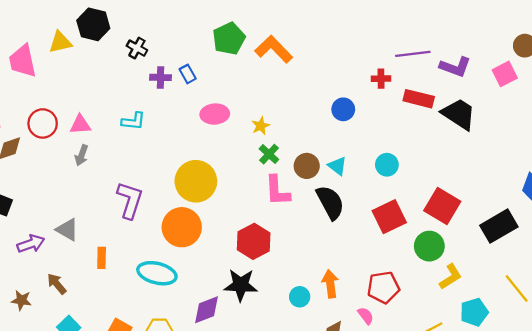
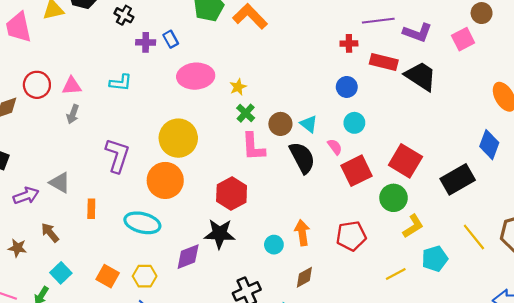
blue circle: (343, 109) -> (347, 87), moved
pink ellipse: (215, 114) -> (196, 76), size x1.4
pink semicircle: (366, 316) -> (335, 147), moved

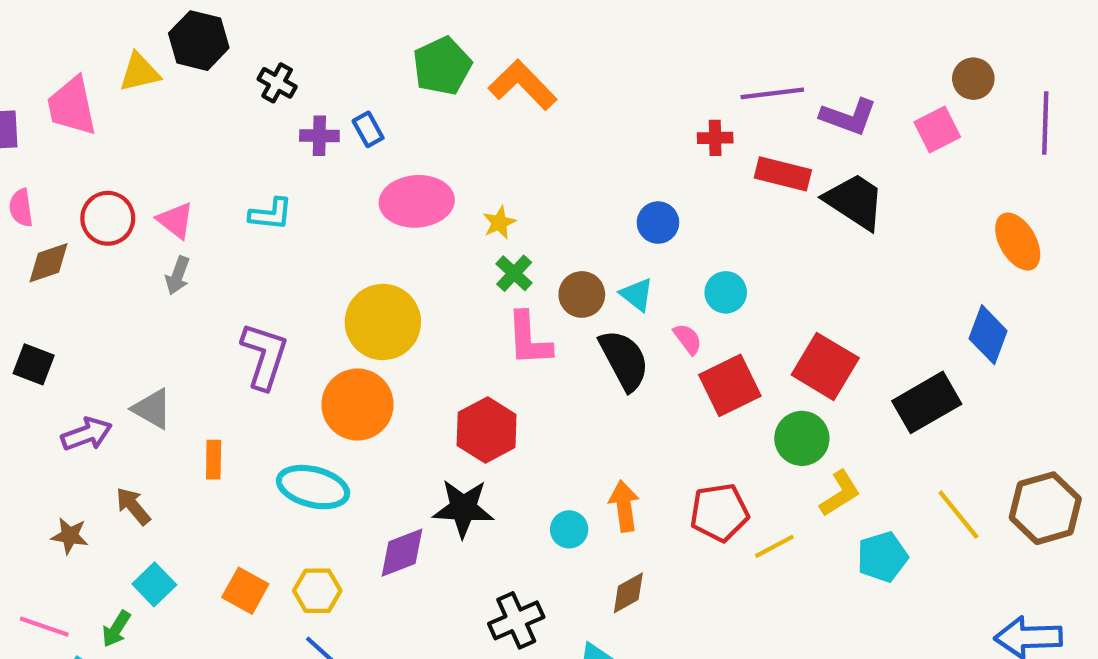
pink triangle: (72, 86) -> (175, 220), turned 42
blue circle: (347, 87) -> (658, 223), moved
yellow line: (396, 274) -> (774, 546), moved

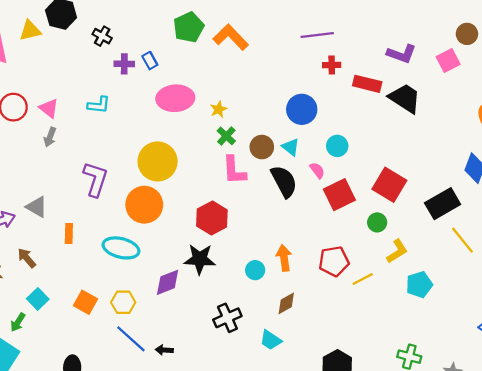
purple line: (772, 93) -> (317, 35), moved
blue circle: (658, 223) -> (302, 109), size x1.4
green circle: (802, 438) -> (377, 222), size x0.7
yellow line: (958, 515) -> (463, 240), moved

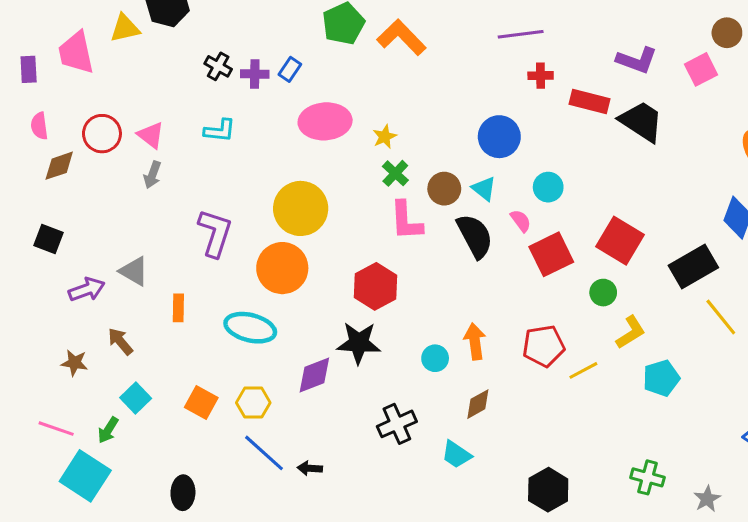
black cross: (102, 36) -> (218, 66), moved
blue rectangle: (150, 61) -> (290, 69), turned 63

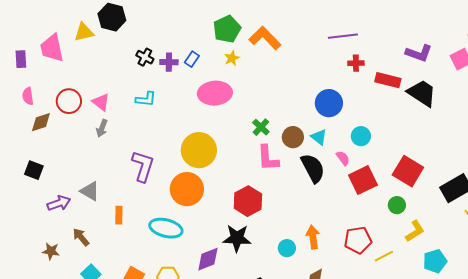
yellow star: (385, 137) -> (232, 58), moved

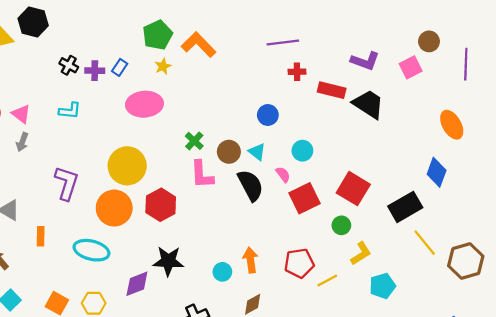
blue circle: (329, 103) -> (268, 115), size x0.7
red hexagon: (248, 201) -> (161, 205), moved

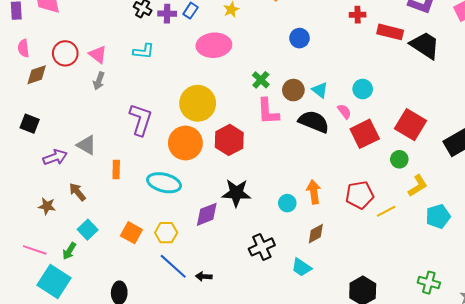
blue circle: (268, 115) -> (299, 38), moved
black semicircle: (250, 185) -> (314, 122), turned -40

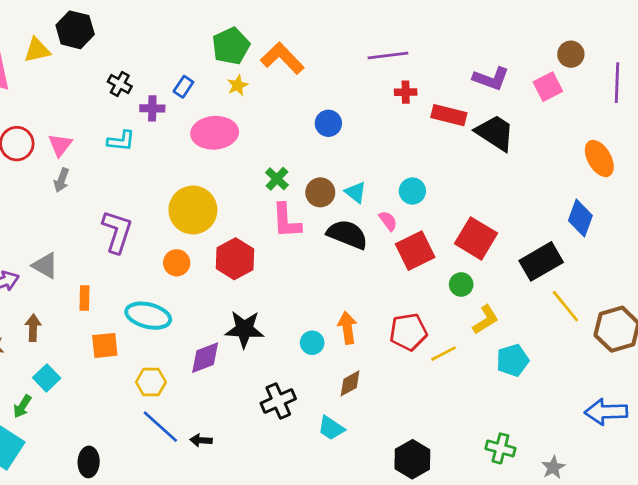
purple cross: (167, 14) -> (152, 108), moved
pink triangle: (98, 54) -> (60, 145), turned 30
orange circle: (185, 143) -> (177, 263), size x0.6
brown arrow: (77, 192) -> (33, 328), turned 42
orange square: (131, 233) -> (105, 345), moved, turned -35

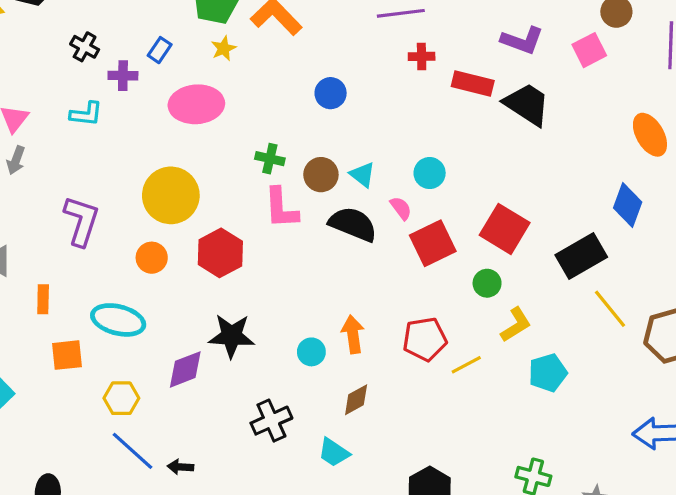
green cross: (277, 179) -> (270, 159), turned -30

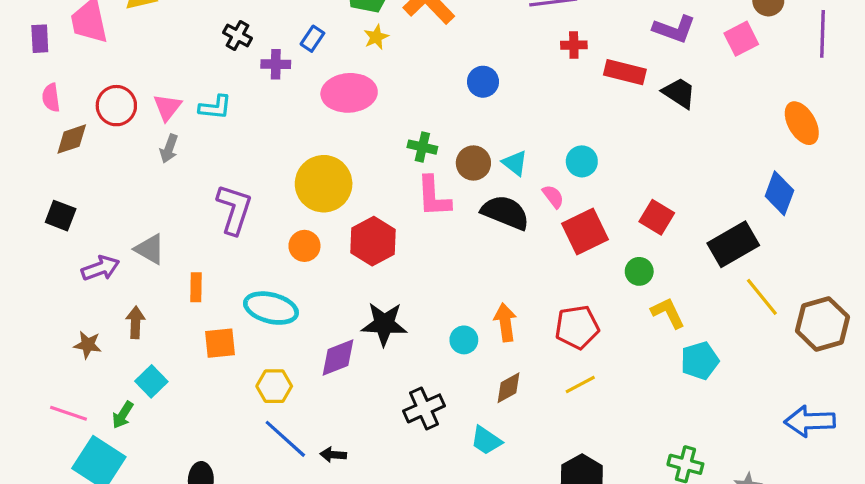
black trapezoid: (527, 104) -> (679, 93), size x0.7
cyan L-shape: (86, 114) -> (215, 107), moved
red square: (505, 229) -> (657, 217), size x0.7
yellow L-shape: (516, 325) -> (668, 313), turned -84
yellow line: (466, 365) -> (580, 385), moved

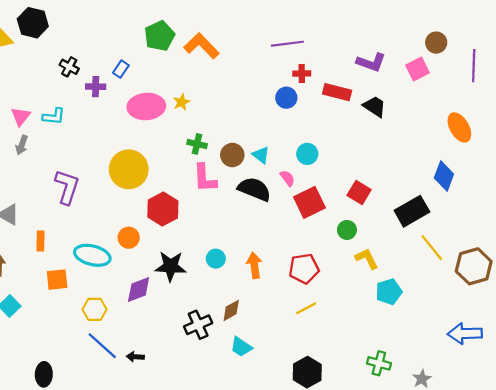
yellow star: (376, 37) -> (182, 102), moved
blue circle: (483, 82) -> (286, 98), moved
orange circle: (304, 246) -> (129, 238), moved
cyan circle: (464, 340) -> (216, 259), moved
brown diamond: (508, 388) -> (231, 310), moved

